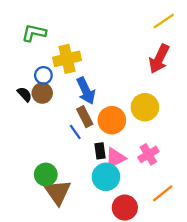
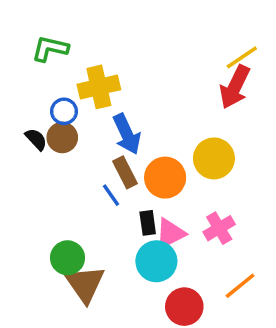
yellow line: (164, 21) -> (242, 57), moved

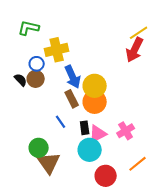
yellow circle: (214, 158) -> (95, 86), moved
blue line: (111, 195) -> (61, 122), moved

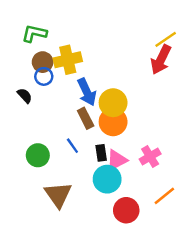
brown circle: (36, 79) -> (43, 62), moved
green circle: (39, 148) -> (38, 155), moved

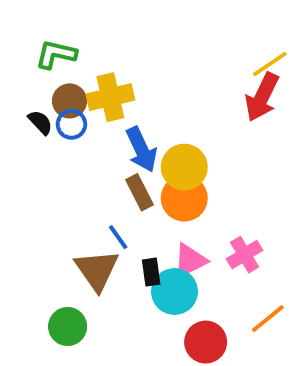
black semicircle: (25, 96) -> (40, 122), moved
black rectangle: (101, 153) -> (151, 272), moved
green circle: (38, 155) -> (68, 326), moved
brown triangle: (58, 195) -> (97, 270), moved

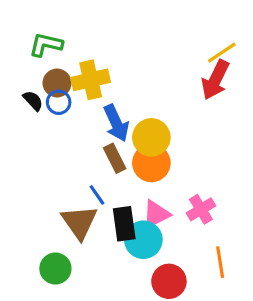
black rectangle: (151, 272) -> (124, 224), size x1.5
orange line: (268, 319) -> (220, 262), turned -60

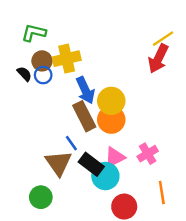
brown rectangle: (115, 158) -> (84, 116), size x1.4
black rectangle: (124, 224) -> (91, 164), turned -45

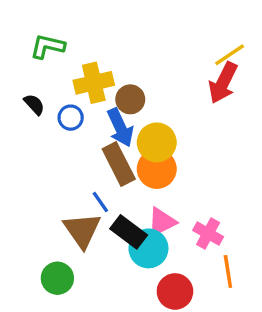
brown circle: (42, 61) -> (130, 99), moved
blue circle: (43, 75) -> (71, 118), moved
pink cross: (148, 154) -> (208, 234), moved, turned -30

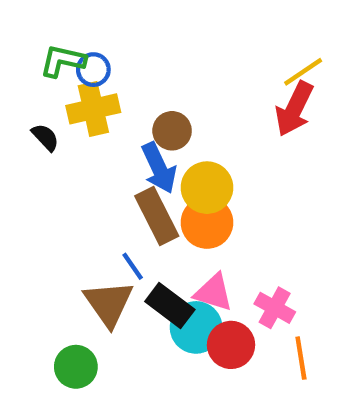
yellow cross: (94, 83) -> (93, 109), moved
blue circle: (71, 118) -> (93, 70), moved
pink triangle: (162, 222) -> (214, 292), turned 44
red circle: (175, 291) -> (231, 345), moved

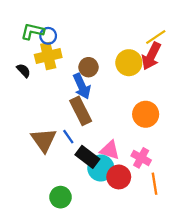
yellow circle: (207, 188) -> (129, 63), moved
orange circle: (207, 223) -> (146, 114), moved
brown triangle: (109, 303) -> (44, 140), moved
green circle: (76, 367) -> (60, 197), moved

